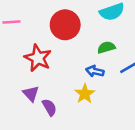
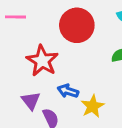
blue arrow: (95, 71) -> (68, 91), moved

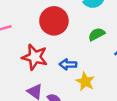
blue arrow: (68, 91) -> (68, 64), moved

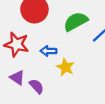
green semicircle: (97, 34) -> (76, 22), size x1.5

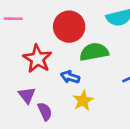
green semicircle: (76, 22) -> (94, 52), moved

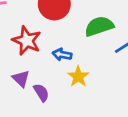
green semicircle: (94, 52) -> (99, 26), moved

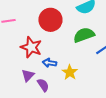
blue arrow: (62, 55) -> (50, 63), moved
purple triangle: (21, 79) -> (28, 75), turned 32

